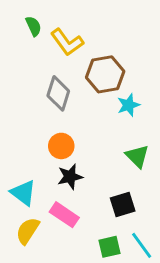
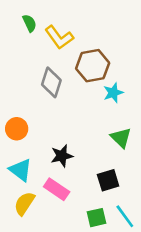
orange circle: (61, 146) -> (17, 129), moved

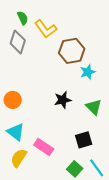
gray diamond: (51, 82) -> (18, 42), moved
black star: (62, 156) -> (63, 100), moved
green square: (96, 218) -> (75, 169), turned -35

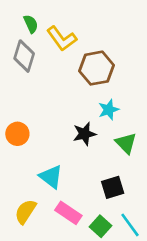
cyan star: (88, 72) -> (109, 110), moved
cyan triangle: (16, 132) -> (51, 177), moved
pink rectangle: (44, 147) -> (68, 213), moved

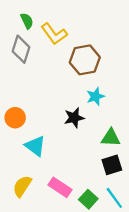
green triangle: (126, 143) -> (111, 138), moved, turned -42
cyan triangle: (51, 177) -> (35, 146), moved
black square: (113, 187) -> (112, 165), moved

